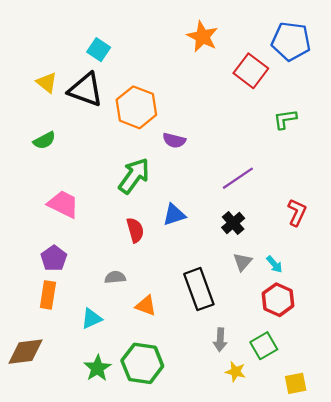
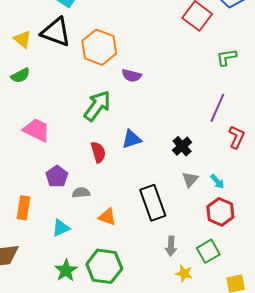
yellow triangle: (47, 83) -> (22, 39), moved
purple line: (238, 178) -> (217, 108), moved, turned -32
purple pentagon: (54, 258) -> (57, 176), moved

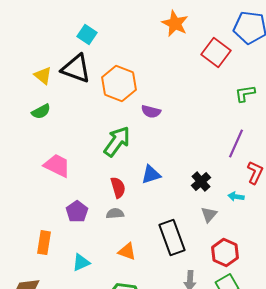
cyan arrow: (217, 182) -> (236, 197), moved, turned 140
gray semicircle: (81, 193) -> (115, 214), moved
red hexagon: (220, 212) -> (225, 253), moved

